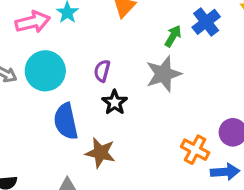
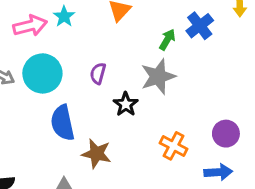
black star: (115, 102) -> (126, 104), moved
orange cross: (195, 150) -> (173, 146), moved

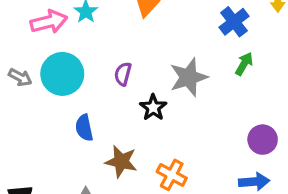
green arrow: (167, 40) -> (244, 64), moved
blue semicircle: (63, 123) -> (84, 128), size x0.7
orange cross: (173, 146) -> (172, 175), moved

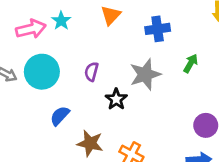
blue cross: (234, 22) -> (158, 29), moved, turned 30
blue semicircle: (84, 128) -> (60, 116), turned 55

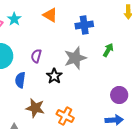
orange triangle: (111, 15) -> (50, 15), turned -42
blue semicircle: (60, 116) -> (20, 80), moved, turned -35

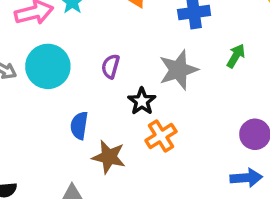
blue semicircle: (20, 80) -> (79, 126), moved
orange cross: (65, 116) -> (161, 136), moved, turned 30

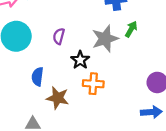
green arrow: (236, 56) -> (131, 29), moved
orange cross: (161, 136) -> (93, 84), turned 36

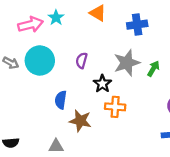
green arrow: (131, 29) -> (153, 69), moved

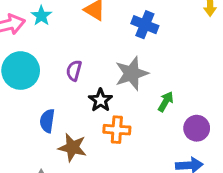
blue cross: (137, 25) -> (145, 25), turned 30
green arrow: (153, 69) -> (166, 102), moved

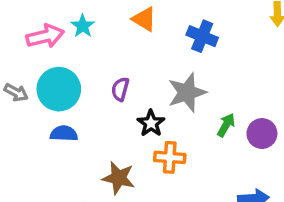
blue semicircle: (47, 121) -> (64, 134), moved, turned 85
purple circle: (197, 128) -> (262, 134), moved

